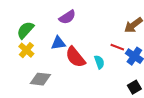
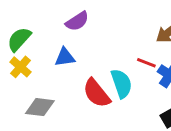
red semicircle: (75, 57) -> (97, 93), moved
cyan semicircle: (99, 62) -> (121, 83), size x1.5

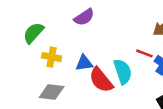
blue triangle: (65, 57) -> (84, 63), moved
yellow cross: (20, 67) -> (52, 57), moved, turned -30

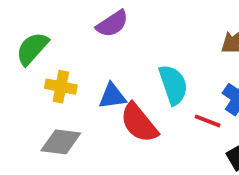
red line: (144, 53) -> (208, 121), moved
cyan semicircle: (123, 72) -> (173, 85), moved

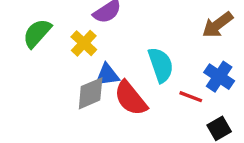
yellow cross: (61, 87) -> (84, 43), moved, turned 32
gray diamond: (61, 142) -> (91, 93), moved, turned -30

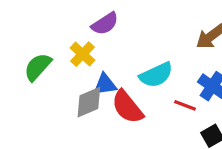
green semicircle: (37, 33) -> (38, 67), moved
cyan semicircle: (161, 65) -> (156, 75), turned 84

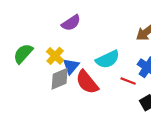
yellow cross: (83, 54) -> (55, 56), moved
blue triangle: (105, 85) -> (71, 66), turned -42

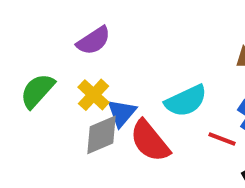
purple semicircle: (71, 23) -> (94, 41), moved

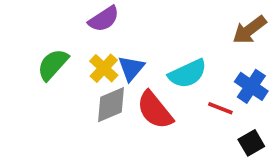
blue triangle: (122, 113) -> (131, 68), moved

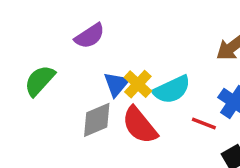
yellow cross: (104, 68) -> (138, 84), moved

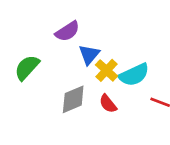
blue triangle: (116, 84) -> (89, 54), moved
red semicircle: (140, 125) -> (108, 104), size x0.6

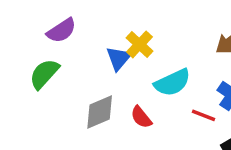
purple semicircle: (67, 31) -> (62, 31), moved
yellow cross: (107, 70) -> (139, 44), moved

